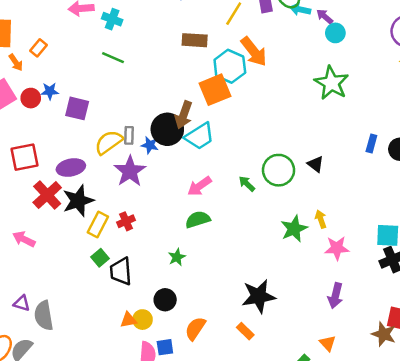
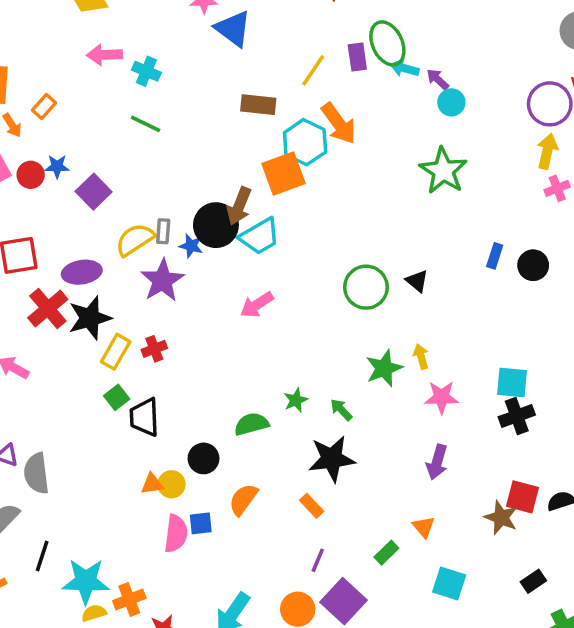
purple square: (77, 108) -> (94, 192), turned 30
green arrow: (247, 184) -> (341, 410), moved
green semicircle: (198, 220) -> (251, 424), moved
green star: (177, 257) -> (296, 400), moved

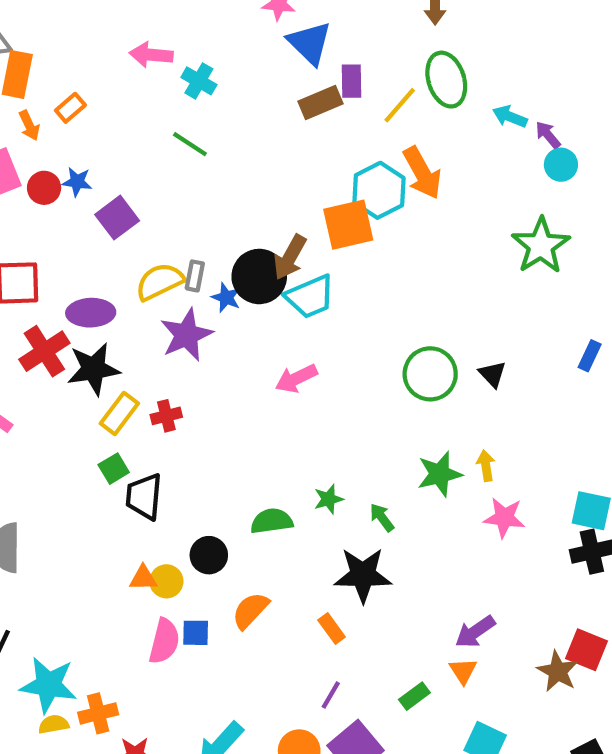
green ellipse: (387, 43) -> (446, 80), moved
purple rectangle: (357, 57) -> (351, 81), moved
brown rectangle: (258, 105) -> (321, 103), moved, turned -36
purple arrow: (437, 462) -> (475, 632), moved, turned 32

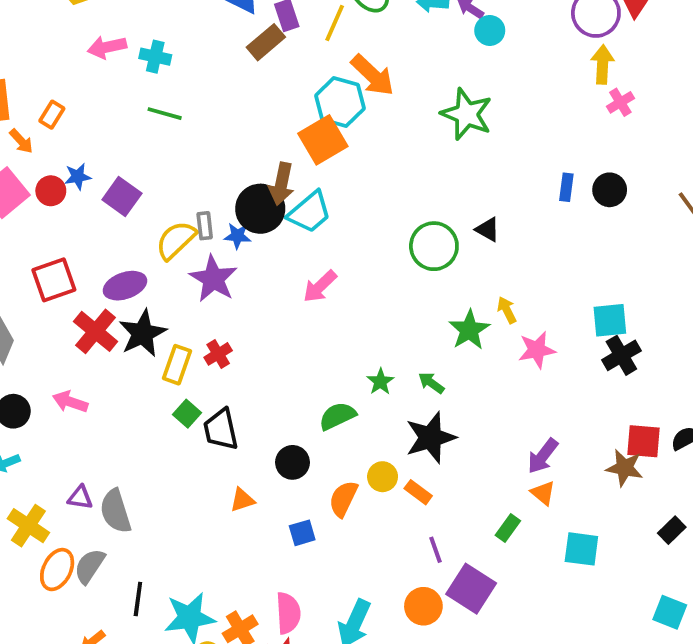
green star: (541, 246) -> (467, 114), moved
yellow circle: (166, 581) -> (383, 477), moved
pink semicircle: (164, 641) -> (288, 613), moved
purple line: (331, 695) -> (435, 550), turned -32

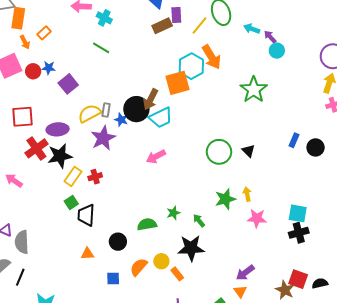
black line: (138, 599) -> (20, 277), moved

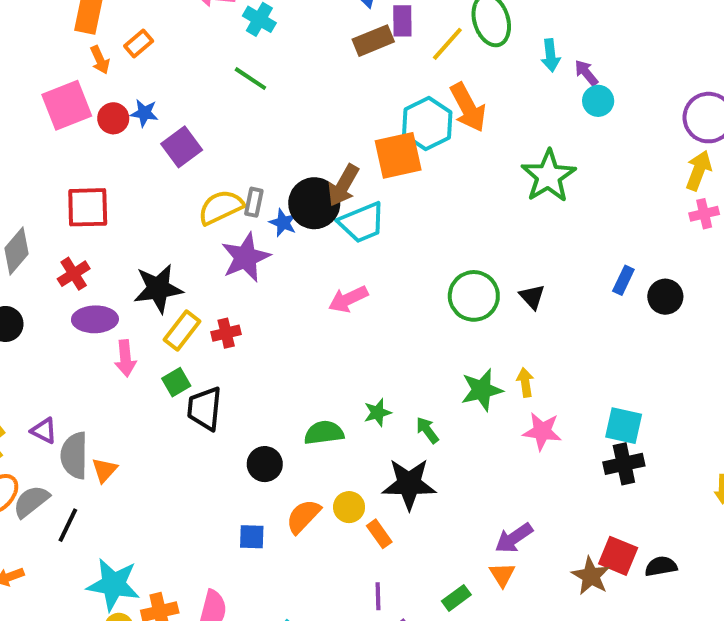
cyan arrow: (252, 29) -> (551, 55), turned -119
purple ellipse: (58, 129) -> (95, 319), moved
red cross: (36, 148) -> (74, 274), moved, size x0.7
pink arrow: (14, 181) -> (125, 358), moved, turned -132
orange triangle: (87, 254) -> (104, 470), moved, turned -48

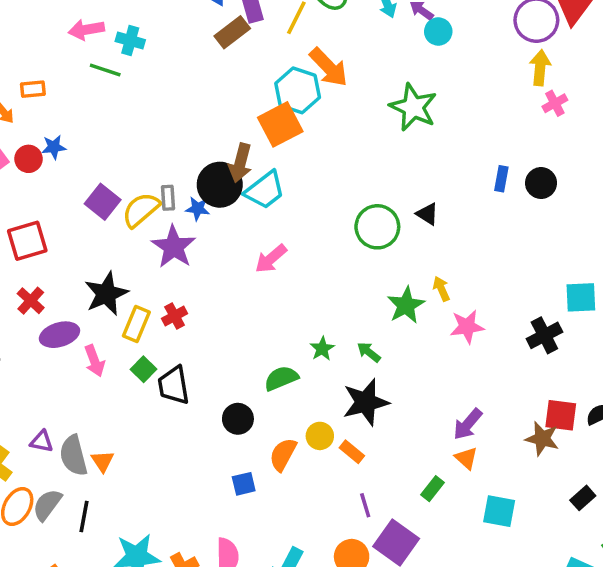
orange rectangle: (139, 43) -> (33, 89), turned 50
green line: (250, 79) -> (105, 70), moved
purple square: (182, 147) -> (103, 202), moved
cyan square: (624, 426) -> (581, 297), moved

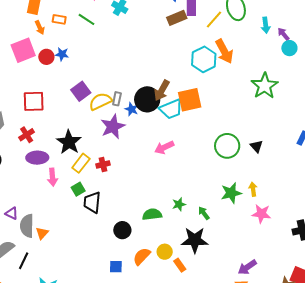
green line: (105, 70) -> (86, 19), moved
orange square: (280, 124) -> (190, 100), moved
black star: (106, 294) -> (69, 142), turned -30

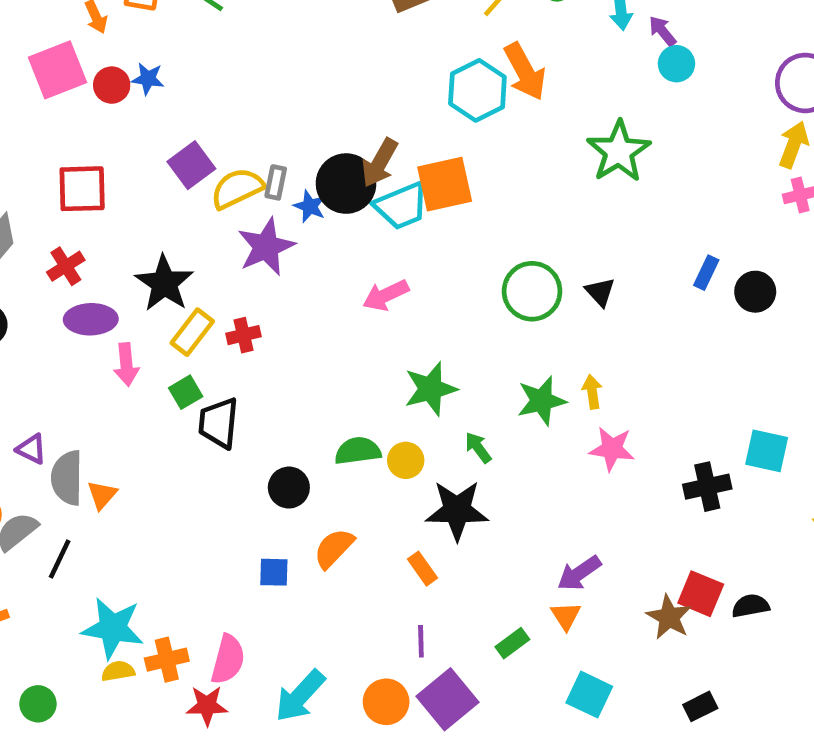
green star: (179, 204) -> (430, 389), moved, size x1.6
yellow circle: (165, 252) -> (406, 460), moved

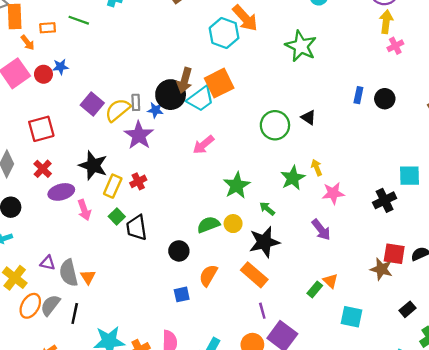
orange rectangle: (422, 569) -> (254, 275), size x1.6
purple arrow: (579, 573) -> (321, 230), moved, turned -80
green rectangle: (512, 643) -> (315, 289), moved

